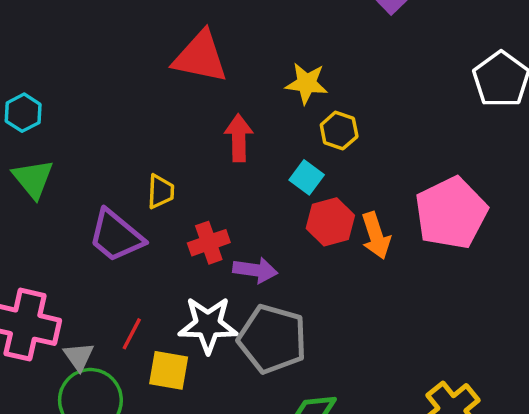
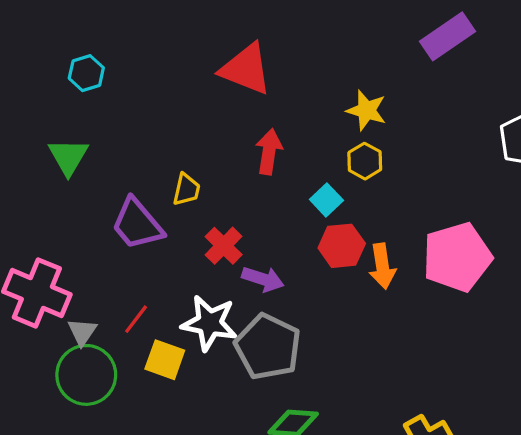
yellow star: (307, 83) -> (366, 110), moved
cyan hexagon: (23, 113) -> (86, 73), moved
red cross: (209, 243) -> (224, 246), turned -36

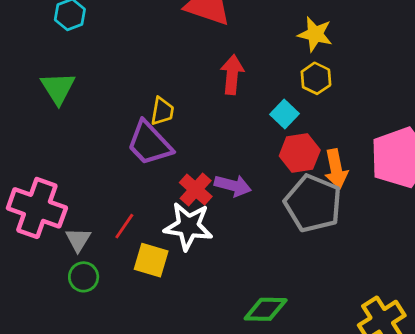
purple trapezoid: (137, 224) -> (149, 143), moved
red cross: (224, 246) -> (196, 190), moved
gray pentagon: (268, 347) -> (313, 203), moved
green circle: (86, 375) -> (84, 277), size x0.6

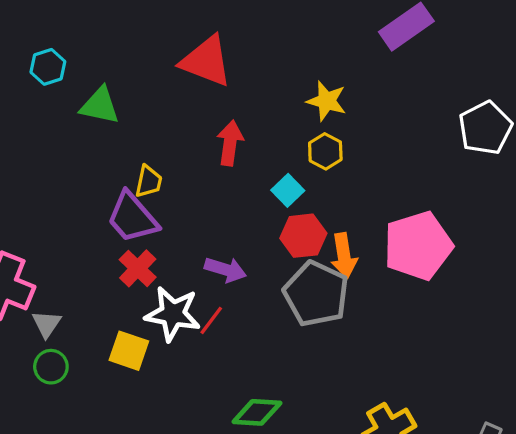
green triangle: (58, 88) -> (100, 106), moved, turned -48
red cross: (196, 190) -> (138, 268), moved
red line: (124, 226) -> (211, 320), moved

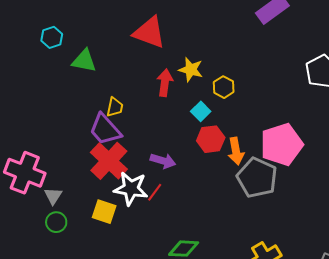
yellow star: (327, 101) -> (191, 70), moved
red cross: (138, 268) -> (109, 161), size x1.6
gray pentagon: (316, 294) -> (257, 178), moved

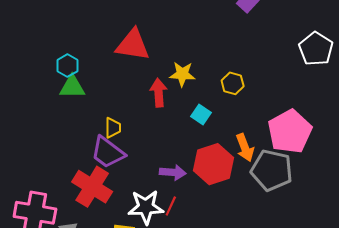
cyan hexagon: (52, 37) -> (67, 66), moved
yellow hexagon: (224, 87) -> (233, 83), moved
red hexagon: (211, 139) -> (214, 164), moved, size x1.4
red cross: (109, 161) -> (92, 187), moved

